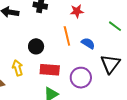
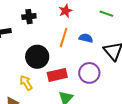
orange line: (67, 36) -> (64, 37), turned 48
black circle: (36, 46) -> (37, 57), size x1.5

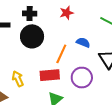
orange line: (64, 37) -> (61, 54), moved
black circle: (37, 57) -> (32, 36), moved

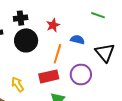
red star: (67, 13) -> (53, 25), moved

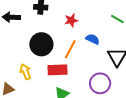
black circle: (26, 40) -> (41, 44), moved
purple circle: (81, 74) -> (100, 83), moved

